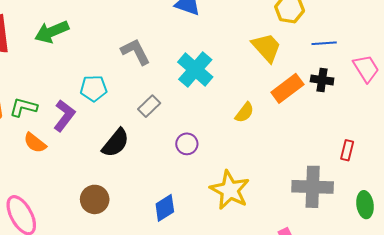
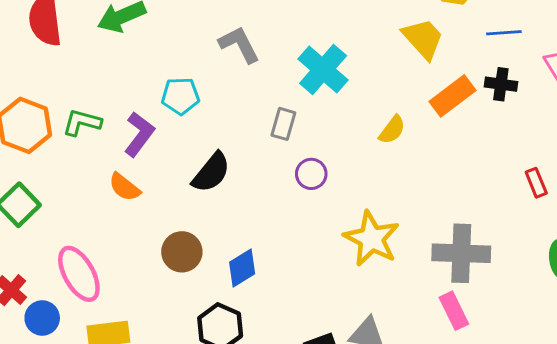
gray rectangle: (149, 106) -> (283, 124), moved, turned -30
orange semicircle: (35, 143) -> (125, 187), moved
red rectangle: (347, 150) -> (536, 183), turned -36
gray cross: (313, 187) -> (461, 253), moved
blue diamond: (165, 208) -> (242, 268), moved

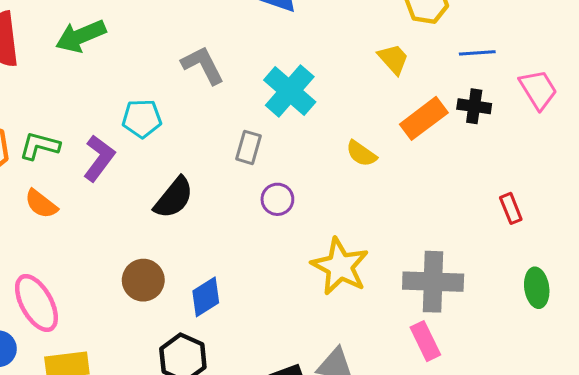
yellow trapezoid: (423, 39) -> (393, 59), size x0.7
yellow semicircle: (392, 130) -> (361, 154), turned 88
orange semicircle: (125, 187) -> (41, 204), moved

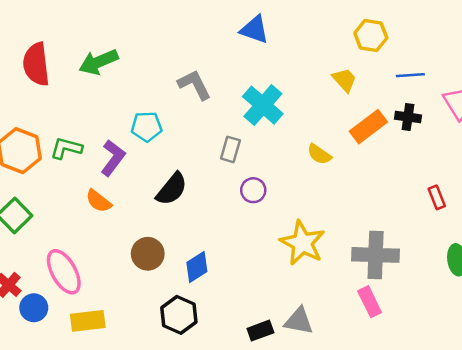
orange semicircle: (41, 204) -> (99, 201), moved

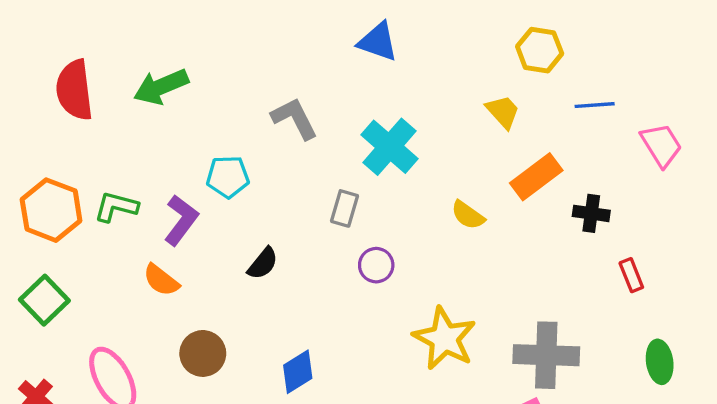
black cross: (408, 117) -> (591, 213), moved
black semicircle: (172, 189) -> (263, 263), size x0.7
brown circle: (148, 254) -> (203, 353), moved

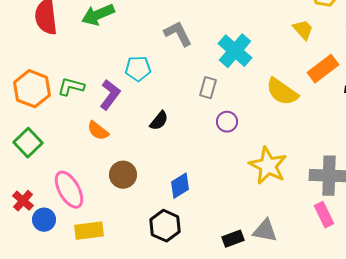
yellow semicircle: (468, 215) -> (282, 92), size x1.6

